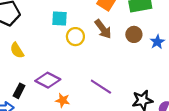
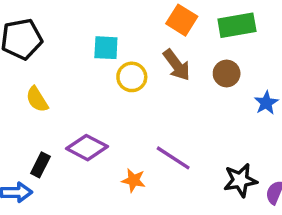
blue star: (157, 42) -> (266, 103), moved
orange star: (63, 100) -> (134, 180), moved

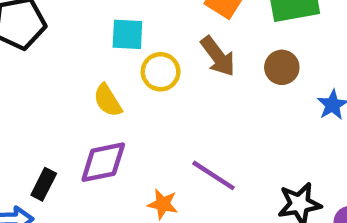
yellow semicircle: (37, 99) -> (108, 100), moved
purple diamond: (87, 148) -> (103, 162), turned -39

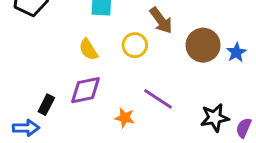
brown circle: (282, 67) -> (203, 45), moved, size x1.5
yellow circle: (161, 72) -> (135, 45), moved

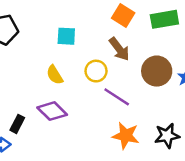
purple diamond: (85, 90) -> (52, 111), turned 56
purple line: (158, 99) -> (117, 97), moved
orange star: (125, 118) -> (126, 136), moved, size x1.5

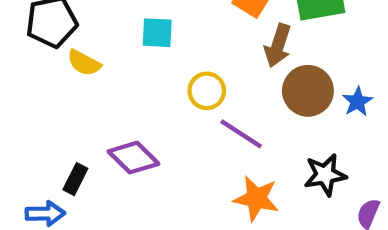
brown arrow: (119, 49) -> (278, 46), moved, turned 55
yellow semicircle: (55, 75) -> (84, 63), moved, turned -30
black star: (167, 136) -> (325, 175), moved

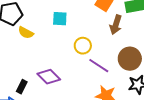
brown circle: (308, 91) -> (130, 59), moved

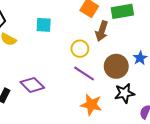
yellow circle: (83, 46) -> (80, 49), moved

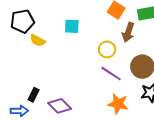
purple diamond: (32, 85) -> (60, 106), moved

